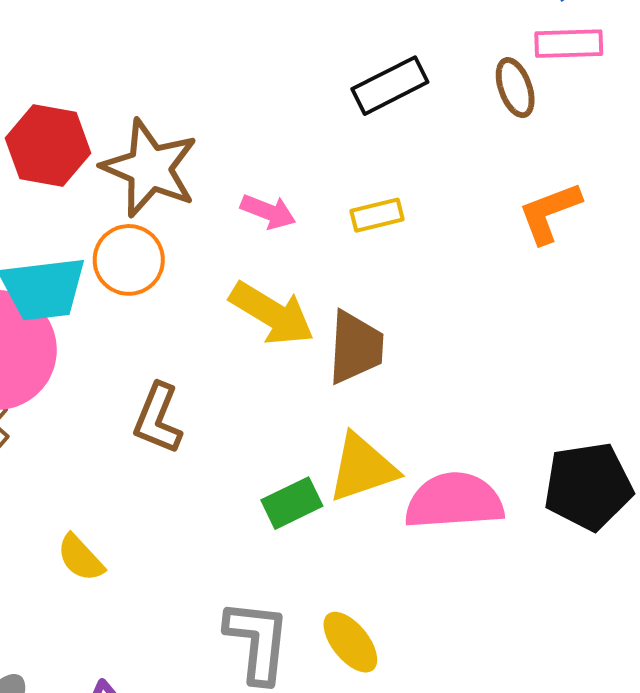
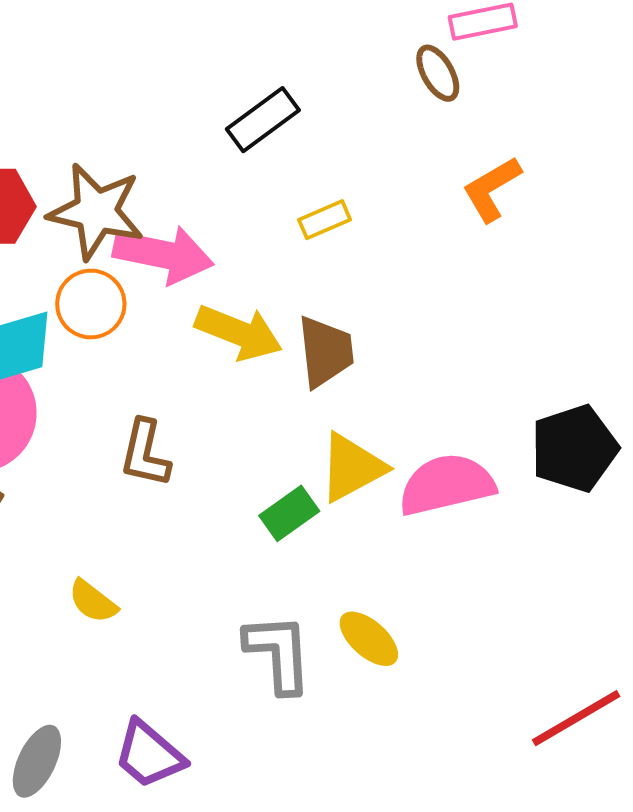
black rectangle: (390, 86) -> (263, 120), moved
pink arrow: (268, 212) -> (163, 254), moved, size x1.8

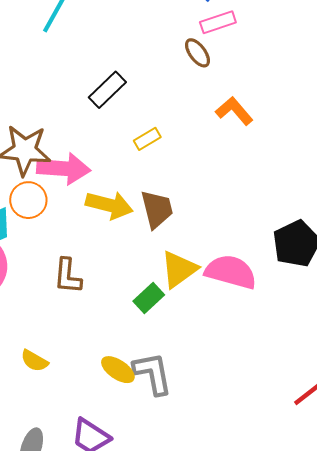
orange L-shape: (492, 189) -> (234, 111), turned 87
pink semicircle: (447, 485) -> (231, 272), turned 36
yellow semicircle: (93, 601) -> (34, 361), moved
yellow ellipse: (369, 639) -> (118, 370), moved

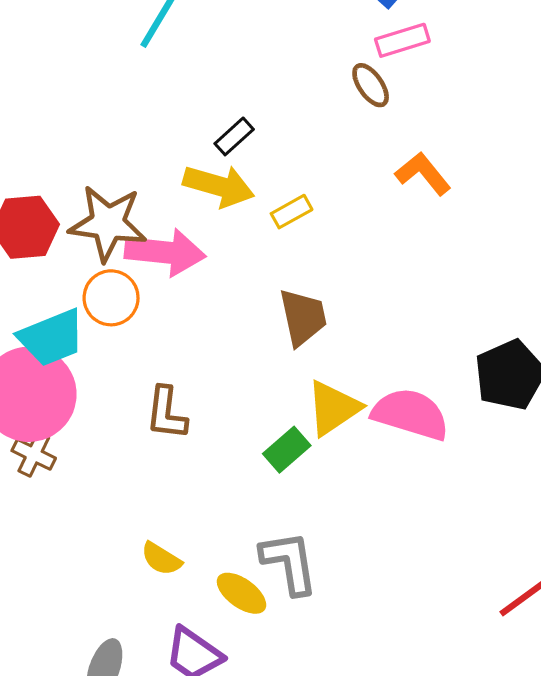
black rectangle: (107, 90) -> (234, 136), size x0.7
yellow arrow: (109, 205) -> (219, 186), moved
yellow semicircle: (34, 361) -> (161, 559), moved
yellow ellipse: (118, 370) -> (241, 593), moved

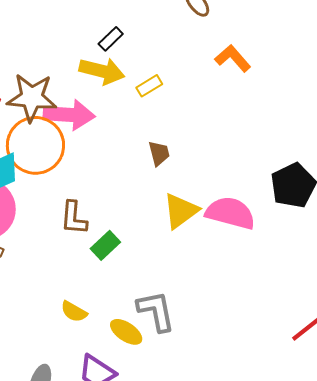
orange circle: (111, 298) -> (35, 145), size x1.6
brown trapezoid: (303, 317) -> (159, 153), size x0.7
green rectangle: (287, 450) -> (105, 245), moved

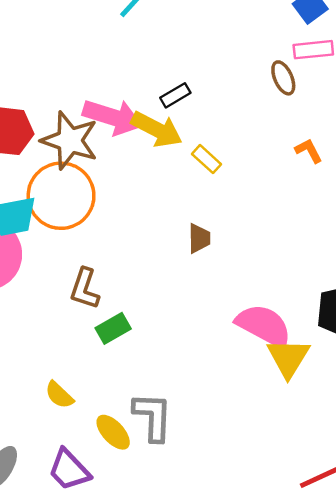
orange L-shape: (233, 58) -> (309, 151), size x0.7
yellow rectangle: (149, 86) -> (206, 159), turned 60
pink arrow: (69, 115) -> (113, 117), moved
yellow triangle: (181, 211) -> (288, 358), moved, turned -36

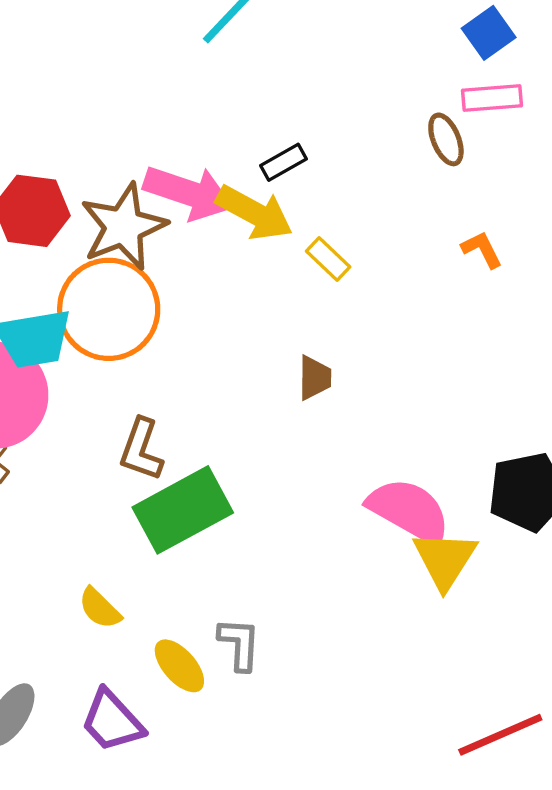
brown star: (70, 140) -> (123, 227), turned 30
green rectangle: (113, 328) -> (183, 510), size x1.8
gray L-shape: (153, 417) -> (239, 644), size x0.7

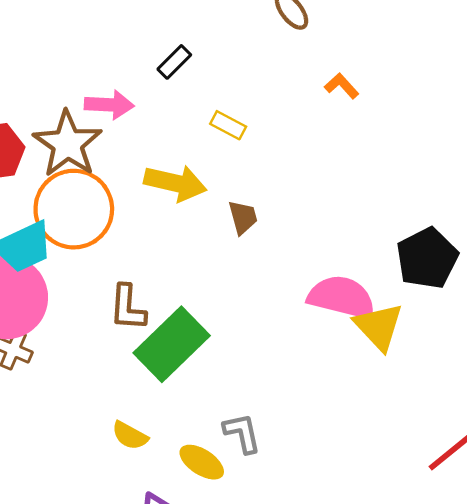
pink arrow: (188, 193) -> (109, 105), size x0.7
yellow arrow: (254, 213) -> (175, 183), moved

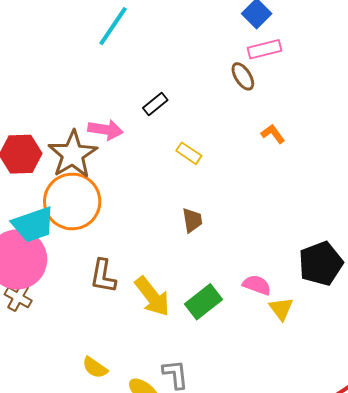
yellow arrow: (175, 183) -> (152, 296), moved, turned 33
pink semicircle: (342, 297) -> (257, 285), size x0.6
yellow triangle: (379, 327) -> (281, 309), size x0.7
green rectangle: (172, 344) -> (204, 302), moved, size x0.7

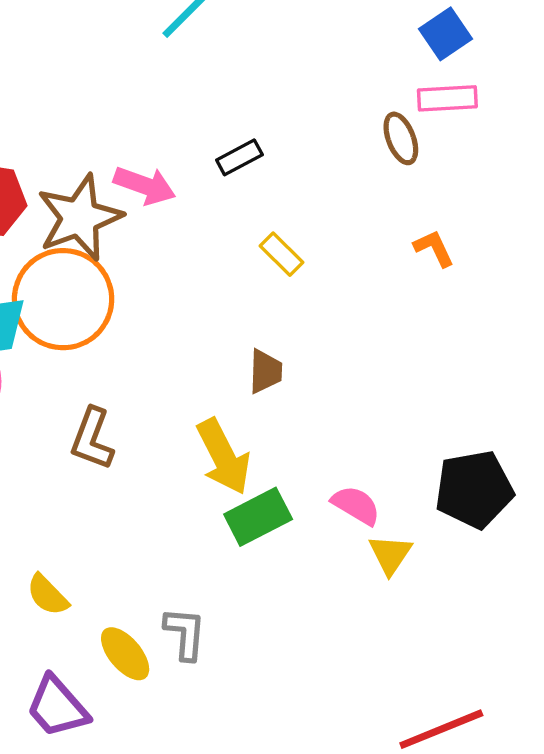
yellow arrow: (152, 296) -> (223, 457), moved

